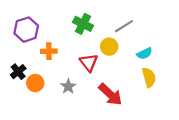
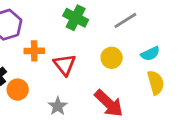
yellow circle: (109, 47) -> (112, 58), moved
red triangle: (89, 63) -> (65, 65), moved
gray star: (68, 86) -> (58, 106), moved

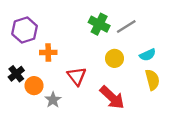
green cross: (76, 18) -> (99, 24), moved
red triangle: (65, 65) -> (77, 76), moved
gray star: (58, 106) -> (53, 100), moved

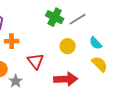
cyan semicircle: (148, 55) -> (96, 43), turned 72
yellow semicircle: (152, 80) -> (100, 64), turned -30
red arrow: (112, 97) -> (66, 79), turned -45

